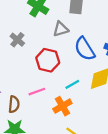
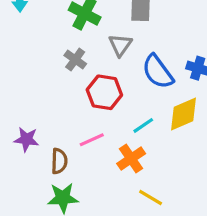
gray triangle: (61, 29) -> (120, 45), turned -35
gray cross: (17, 40) -> (75, 60), moved

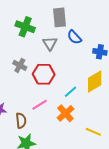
gray cross: (75, 60) -> (20, 65), moved
blue semicircle: (158, 72) -> (74, 37), moved, size x0.7
yellow line: (151, 197) -> (93, 132), moved

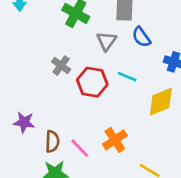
cyan line: (70, 92) -> (127, 77), moved, turned 56
pink line: (40, 105) -> (80, 148), moved, turned 70

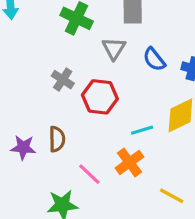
blue semicircle: (141, 37) -> (154, 59), moved
cyan line: (127, 77) -> (142, 130), moved, turned -36
brown semicircle: (52, 141) -> (57, 139), moved

